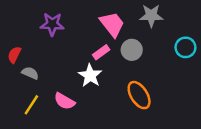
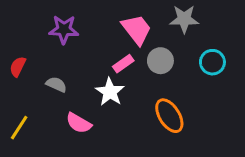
cyan circle: (185, 47) -> (212, 62), moved
gray semicircle: (30, 73) -> (56, 84), moved
yellow line: (31, 105) -> (19, 128), moved

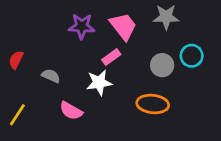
purple star: (64, 29) -> (82, 26), moved
gray circle: (160, 61) -> (162, 65), moved
white star: (110, 92) -> (99, 83), turned 30
orange ellipse: (169, 116) -> (153, 104), turned -52

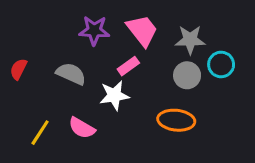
gray star: (166, 17) -> (190, 40), moved
gray semicircle: (51, 76) -> (71, 74), moved, size x1.4
yellow line: (17, 115) -> (40, 133), moved

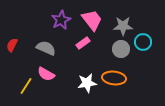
purple star: (94, 30) -> (61, 20), turned -30
white star: (114, 95) -> (87, 83), moved
pink semicircle: (82, 128) -> (46, 74), moved

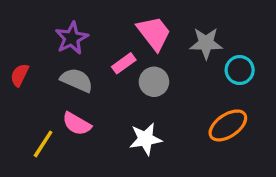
purple star: (61, 20) -> (72, 38), moved
pink rectangle: (83, 43) -> (124, 63), moved
gray circle: (121, 49) -> (154, 82), moved
orange ellipse: (114, 78) -> (228, 125), moved, turned -40

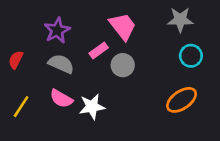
gray star: (206, 43) -> (180, 20), moved
white star: (146, 139) -> (92, 107), moved
yellow line: (43, 144) -> (21, 107), moved

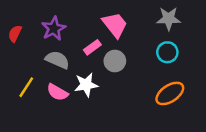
cyan circle: (191, 56) -> (167, 52), moved
red semicircle: (16, 60) -> (15, 34), moved
yellow line: (21, 107) -> (26, 87), moved
white star: (92, 107) -> (86, 85), moved

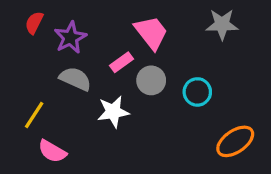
red semicircle: (15, 34) -> (34, 23), moved
cyan circle: (167, 52) -> (197, 92), moved
pink semicircle: (57, 92) -> (52, 151), moved
orange ellipse: (170, 93) -> (235, 141), moved

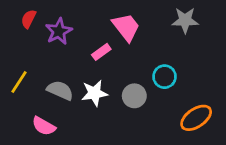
gray semicircle: (75, 79) -> (60, 90), moved
gray circle: (151, 80) -> (134, 96), moved
yellow line: (34, 115) -> (19, 82), moved

